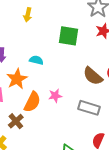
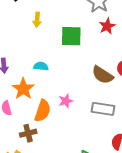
yellow arrow: (28, 15) -> (37, 20), moved
brown cross: (16, 121) -> (28, 133), turned 35

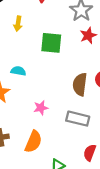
brown semicircle: (102, 75) -> (80, 84), turned 60
orange semicircle: (43, 111) -> (33, 142), moved

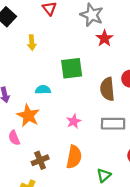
green square: (51, 43) -> (72, 68), moved

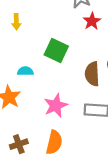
green square: (72, 68) -> (56, 50), turned 30
pink star: (74, 121) -> (56, 106), size x1.5

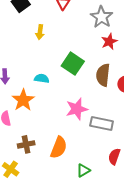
brown semicircle: (92, 74) -> (103, 75), moved
pink star: (56, 106) -> (77, 109), moved

